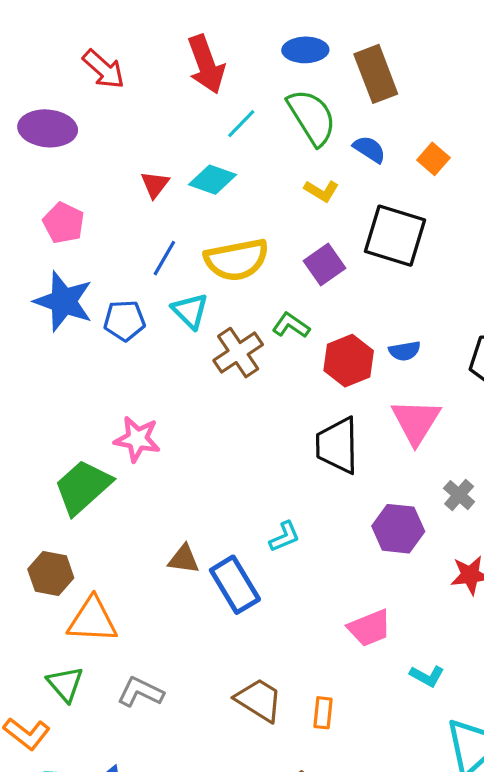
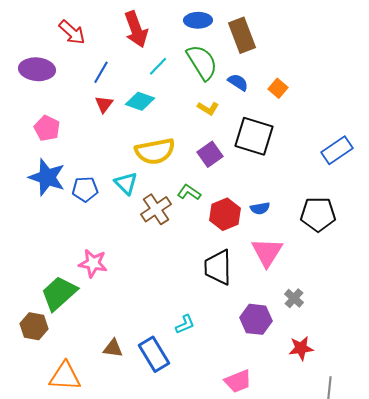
blue line: (164, 258) -> (101, 72), moved
brown triangle: (184, 559) -> (113, 348), moved
brown hexagon: (51, 574) -> (34, 326), moved

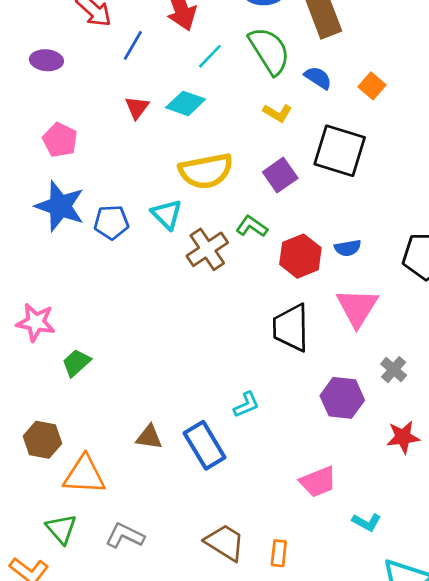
purple ellipse: (37, 69) -> (46, 60), size x0.7
blue line: (101, 72) -> (133, 45), moved
pink star: (93, 263) -> (36, 322), moved
green trapezoid: (59, 293) -> (76, 363), size x0.6
brown hexagon: (34, 326) -> (42, 440), moved

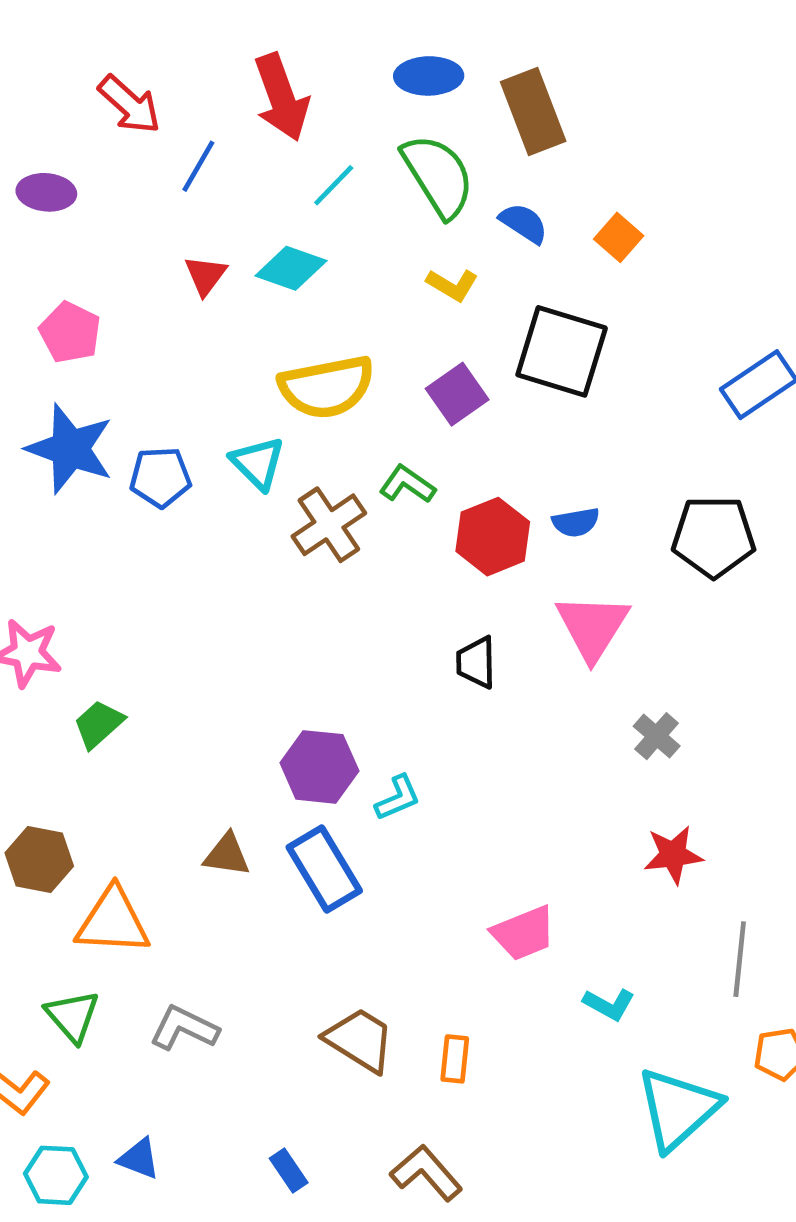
black trapezoid: (291, 328) -> (476, 662), size x0.6
purple hexagon: (342, 398) -> (319, 767), moved

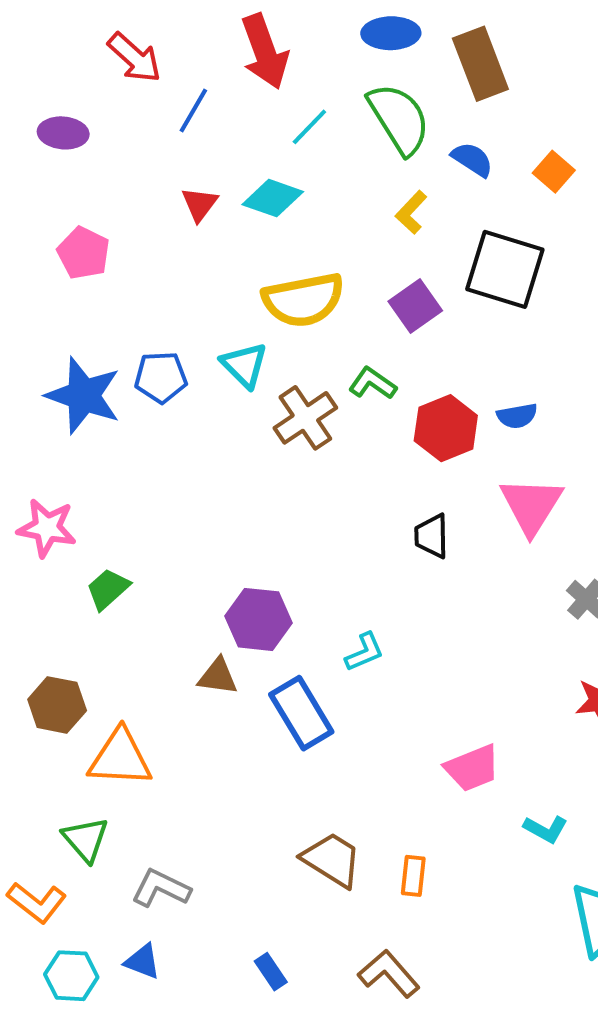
yellow L-shape: (452, 285) -> (411, 212), turned 102
blue star: (70, 449) -> (83, 396), moved
purple hexagon: (319, 767) -> (259, 619), moved
brown triangle: (227, 855) -> (218, 676), moved
gray L-shape: (184, 1028) -> (161, 888), moved

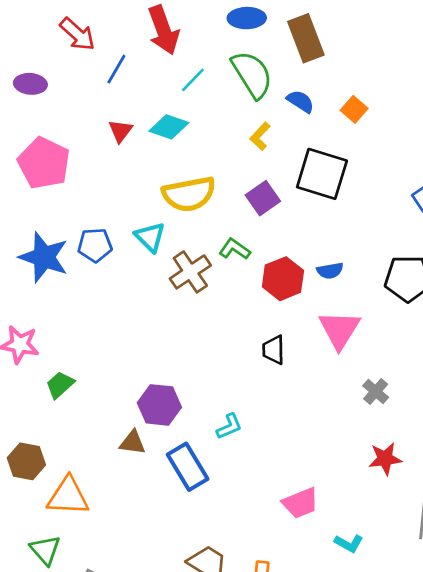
pink pentagon: (83, 253) -> (44, 163), size x1.5

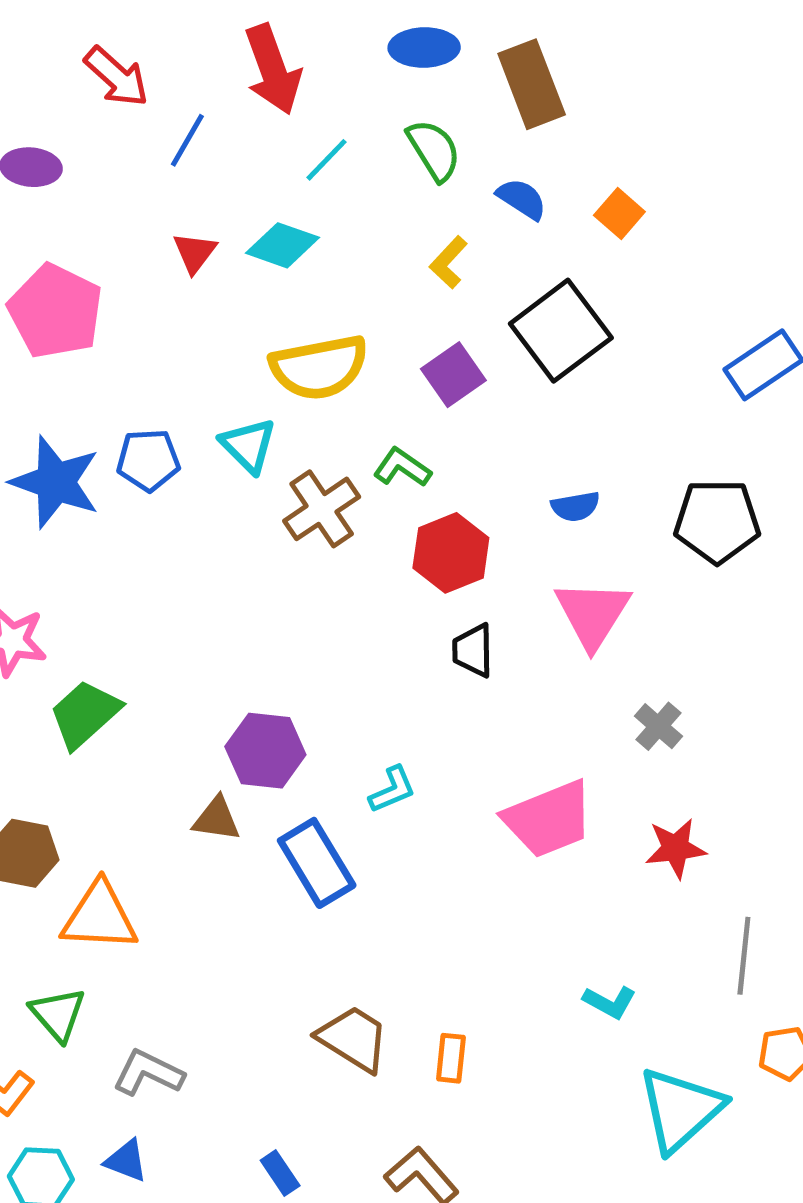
green semicircle: (252, 74) -> (434, 150), size x0.7
black square: (322, 174) -> (561, 331), turned 36
red hexagon: (283, 279) -> (451, 553), moved
green trapezoid: (60, 385) -> (85, 714), size x1.4
pink trapezoid: (300, 503) -> (549, 819), moved, size x1.4

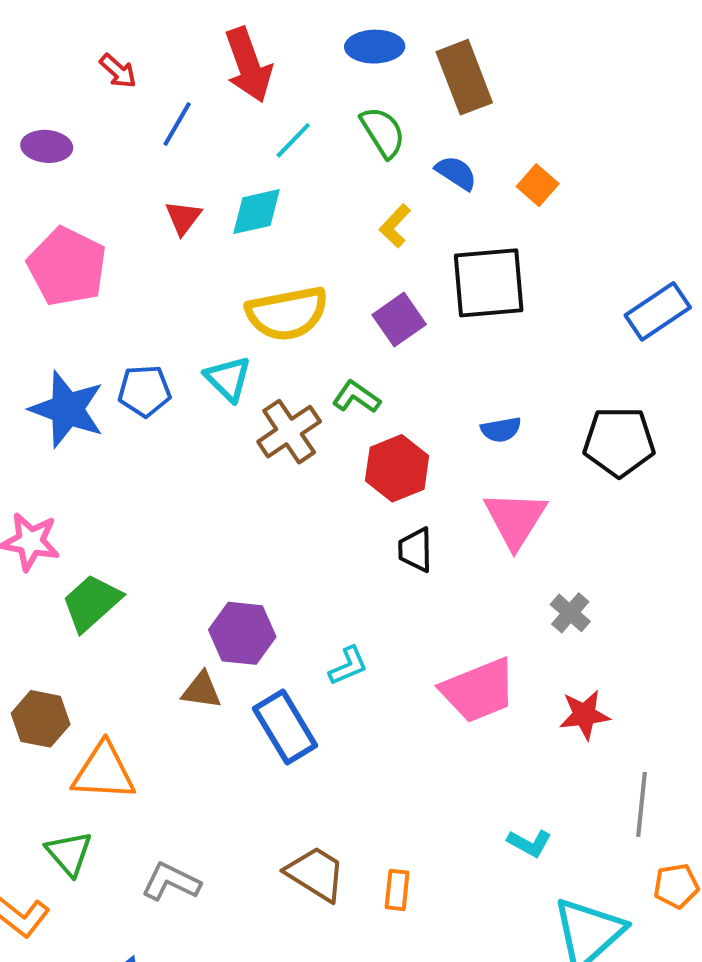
red arrow: (117, 77) -> (118, 71), size x0.7
cyan diamond: (283, 245) -> (256, 212), turned -32
black square: (561, 331) -> (489, 283), turned 32
gray L-shape: (148, 1073) -> (171, 882), moved

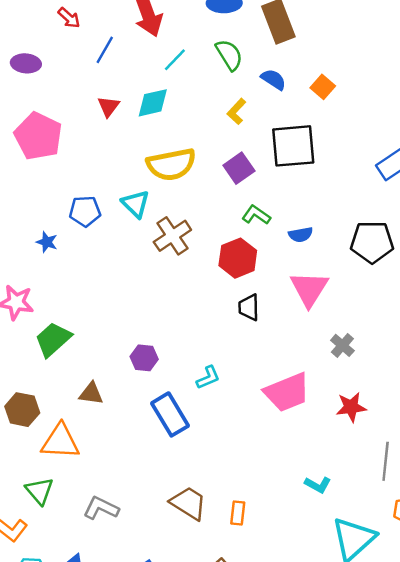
green L-shape: (356, 397) -> (256, 215), moved
blue star: (67, 409) -> (47, 242), moved, size x0.5
purple hexagon: (242, 633) -> (144, 358), size x0.7
brown triangle: (201, 690) -> (91, 394), moved

